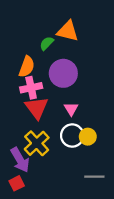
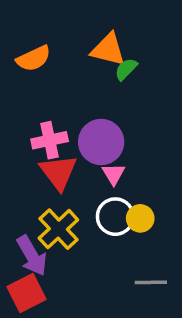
green semicircle: (47, 43) -> (126, 69), moved
orange semicircle: (27, 67) -> (34, 58), moved, turned 45
purple circle: (63, 73) -> (101, 142), moved
red square: (17, 183) -> (26, 293), size x1.5

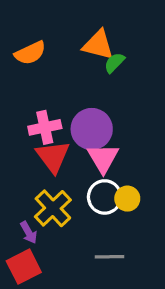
pink triangle: (114, 174) -> (103, 158), size x1.5
purple arrow: (32, 256) -> (29, 233), size x0.6
gray line: (151, 282) -> (109, 257), moved

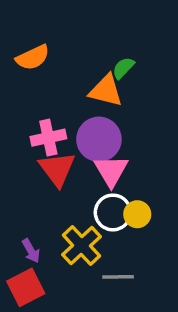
orange triangle: (98, 45) -> (106, 91), moved
yellow cross: (53, 208) -> (81, 246), moved

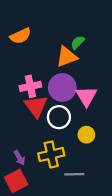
orange triangle: (106, 91) -> (67, 57), turned -35
pink triangle: (111, 171) -> (86, 96), moved
white circle: (113, 212) -> (59, 117), moved
yellow cross: (81, 246) -> (51, 154), turned 30

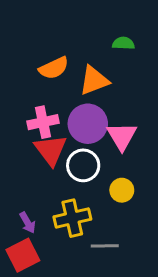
orange semicircle: (21, 36) -> (54, 68), moved
green semicircle: (78, 42) -> (123, 43), moved, turned 48

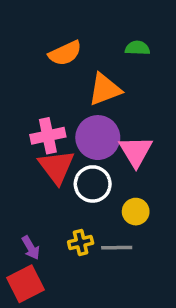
orange semicircle: (54, 68) -> (65, 53), moved
yellow cross: (72, 218) -> (81, 243), size x0.6
gray line: (105, 246) -> (117, 248), moved

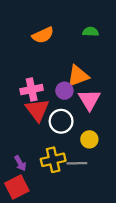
orange triangle: (105, 89) -> (78, 76), moved
purple circle: (98, 138) -> (64, 91), size x0.6
yellow cross: (81, 243) -> (53, 160), size x1.5

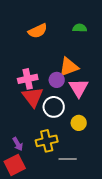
gray line: (77, 163) -> (68, 159), moved

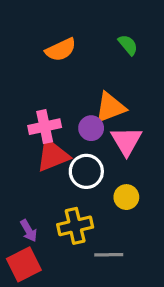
green semicircle: (80, 28) -> (128, 45), turned 48
red triangle: (33, 97) -> (53, 155), turned 45

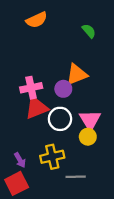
orange semicircle: (61, 50) -> (37, 20), moved
pink triangle: (126, 141) -> (90, 120), moved

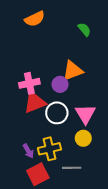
yellow circle: (88, 137) -> (83, 138), moved
purple arrow: (20, 160) -> (28, 151), moved
red square: (17, 183) -> (38, 174), moved

